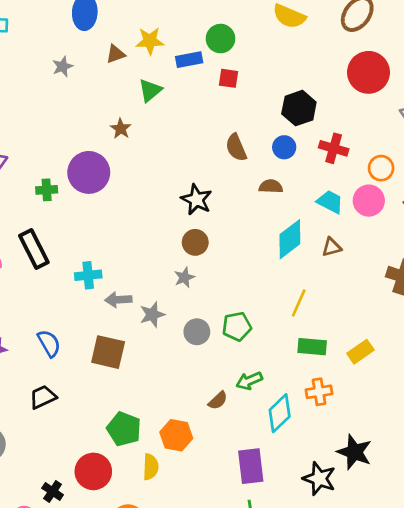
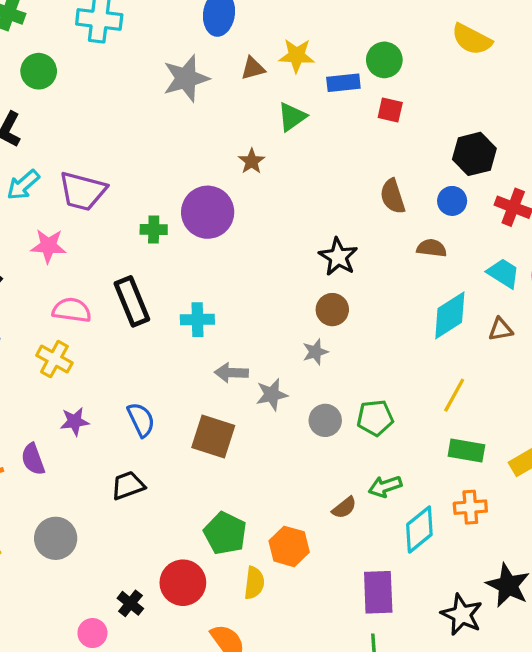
gray star: (63, 66) -> (186, 78), size x1.8
cyan cross: (88, 275) -> (197, 320), moved

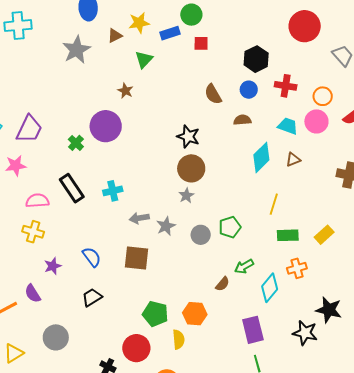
purple trapezoid: (83, 191) -> (29, 129), turned -68
green cross: (154, 229) -> (76, 143), turned -35
brown circle: (332, 310) -> (191, 168), size x1.4

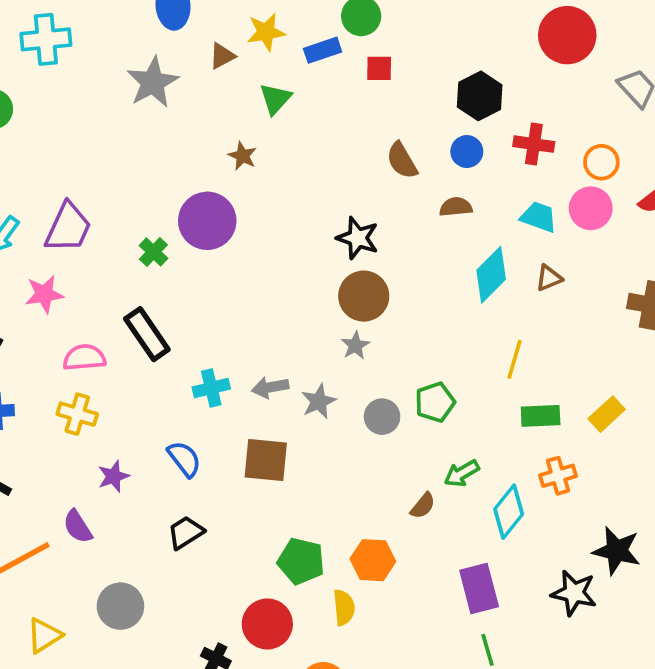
cyan cross: (113, 191) -> (211, 388), moved

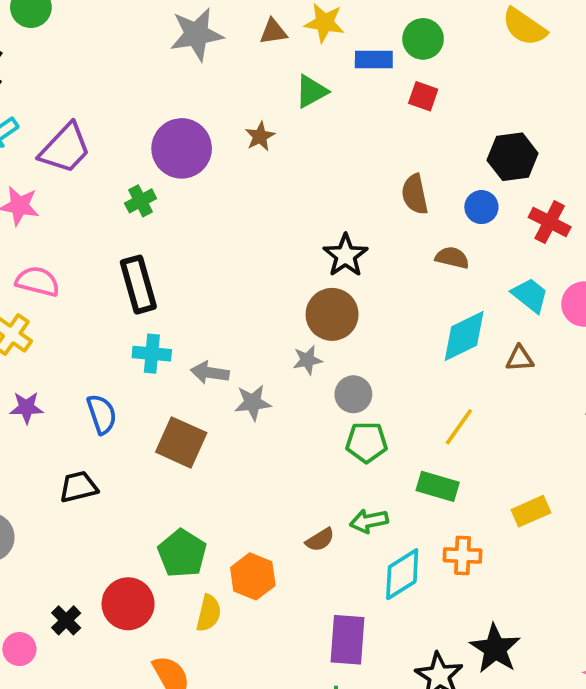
purple circle: (207, 221) -> (182, 148), moved
black rectangle: (147, 334) -> (138, 285), moved
green rectangle: (541, 416) -> (438, 486), moved
gray circle: (382, 417) -> (353, 394), moved

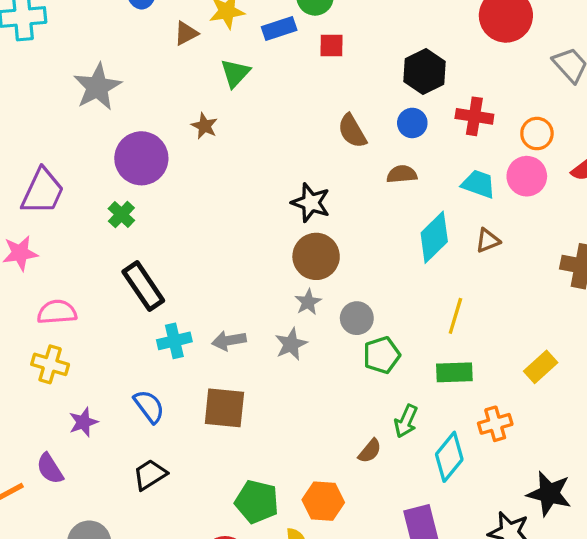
gray star: (196, 34) -> (97, 87), moved
gray star: (253, 403) -> (291, 344), moved
green arrow: (369, 521) -> (406, 421), turned -36

